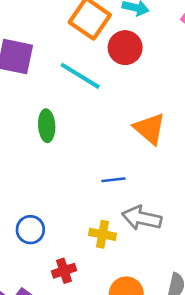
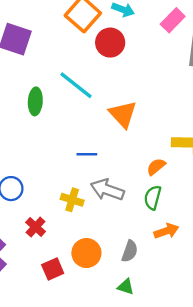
cyan line: (80, 76) -> (76, 85), moved
red cross: (64, 271) -> (36, 227), turned -36

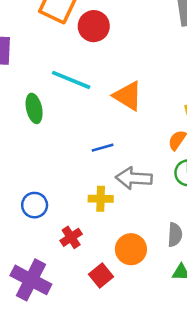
red cross: (36, 227) -> (71, 237), turned 30

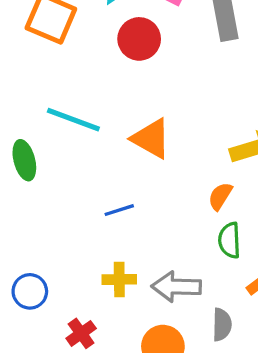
red circle: (94, 26) -> (139, 39), moved
gray arrow: (134, 178) -> (176, 287), moved

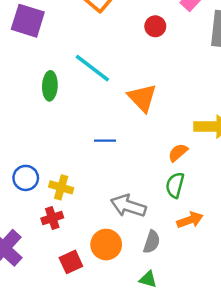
red circle: (139, 39) -> (155, 26), size x0.7
yellow cross: (119, 279) -> (61, 187), moved

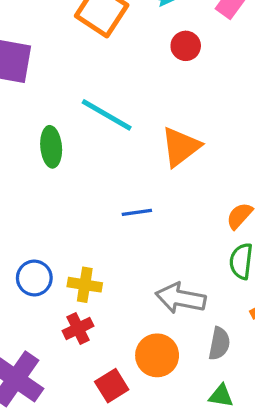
orange triangle: (142, 98) -> (181, 147), turned 44

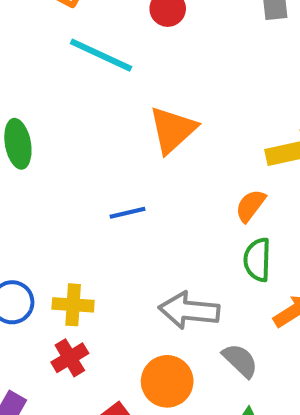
cyan line: (107, 115) -> (101, 55), moved
gray semicircle: (219, 344) -> (240, 361), turned -52

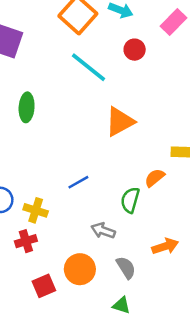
blue line: (128, 213) -> (78, 182), moved, turned -30
green semicircle: (257, 260) -> (130, 200), moved
gray arrow: (189, 310) -> (103, 231), size x0.7

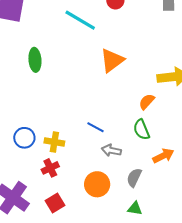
blue line: (78, 182) -> (95, 127), moved, turned 66
green semicircle: (130, 200) -> (141, 130), moved, turned -30
gray semicircle: (126, 268) -> (134, 178), turned -114
red square: (44, 286) -> (55, 203), moved

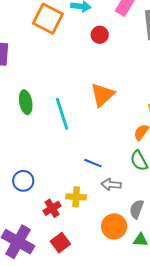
cyan line: (80, 20) -> (62, 114), moved, turned 48
yellow cross: (54, 142) -> (76, 197), moved
orange circle: (97, 184) -> (114, 226), moved

